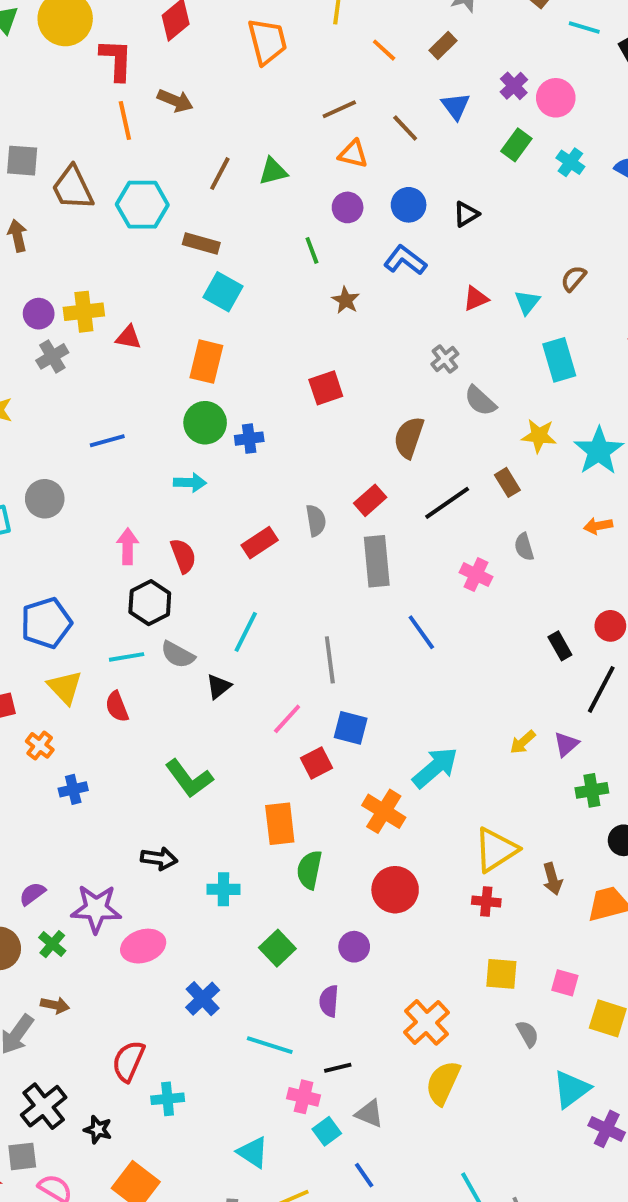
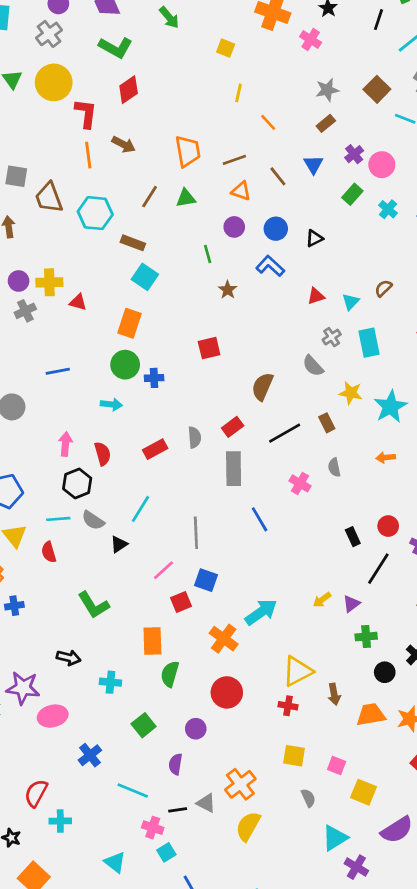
orange trapezoid: (267, 41) -> (188, 151), moved
brown rectangle: (443, 46) -> (326, 123), moved
gray cross: (445, 359) -> (332, 337), moved
gray triangle: (369, 1114) -> (206, 803), moved

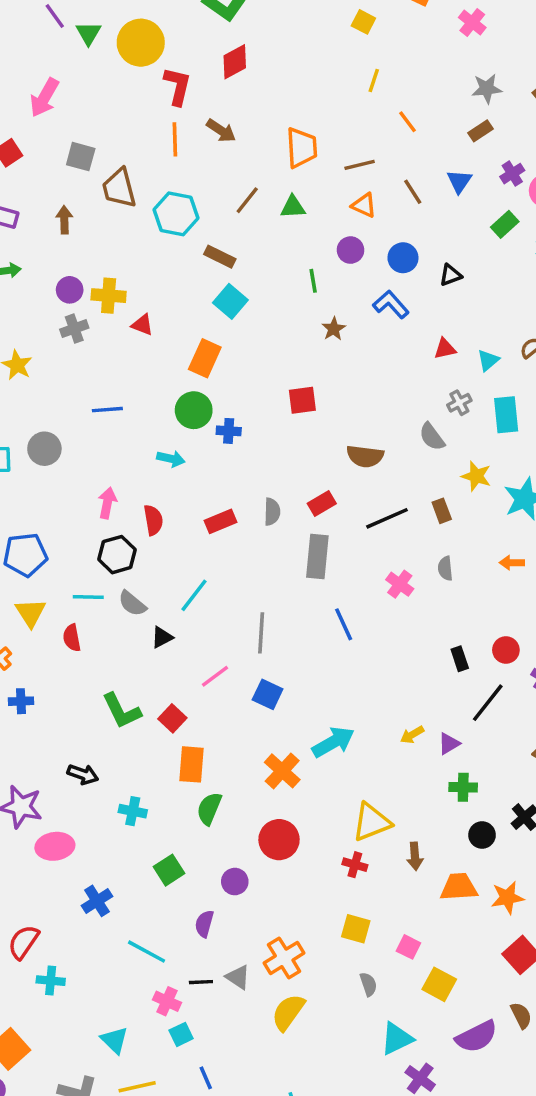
brown semicircle: (262, 387) -> (365, 456), turned -112
red square: (181, 602) -> (172, 718), moved, turned -30

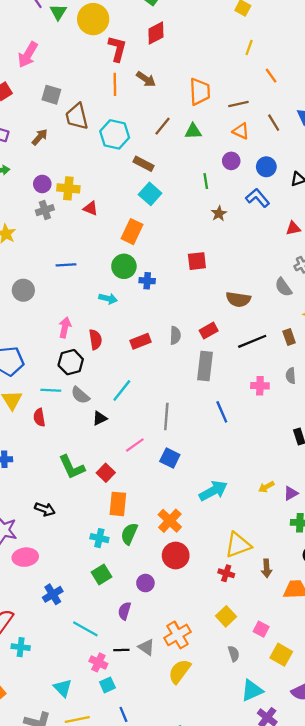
brown arrow: (64, 220) -> (40, 137), turned 42
pink cross: (400, 584) -> (260, 386), turned -36
orange cross: (282, 771) -> (170, 521), moved
cyan cross: (133, 811) -> (99, 538), moved
yellow square: (356, 929) -> (226, 616), turned 30

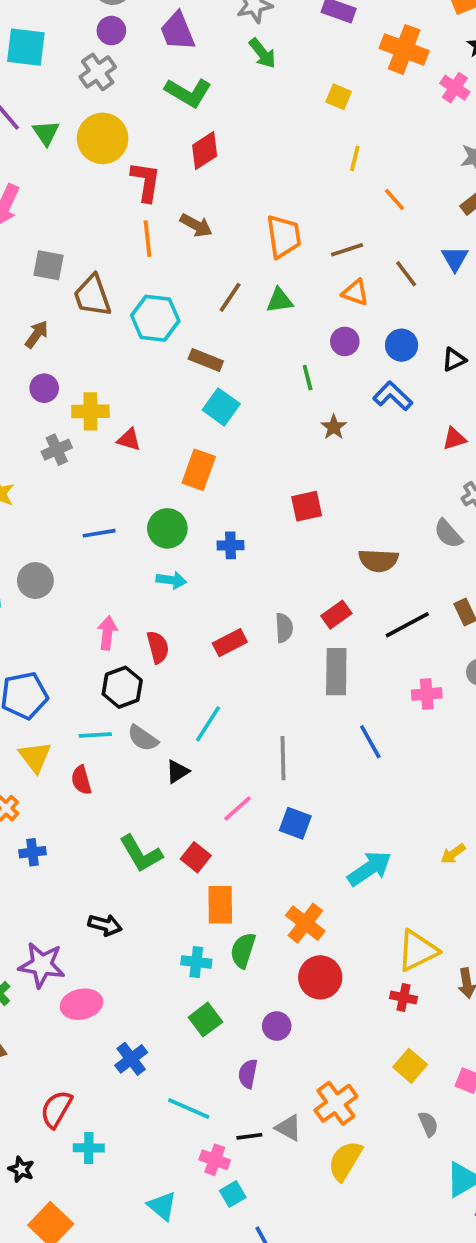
purple circle: (42, 184) -> (44, 388), moved
green circle: (124, 266) -> (167, 528), moved

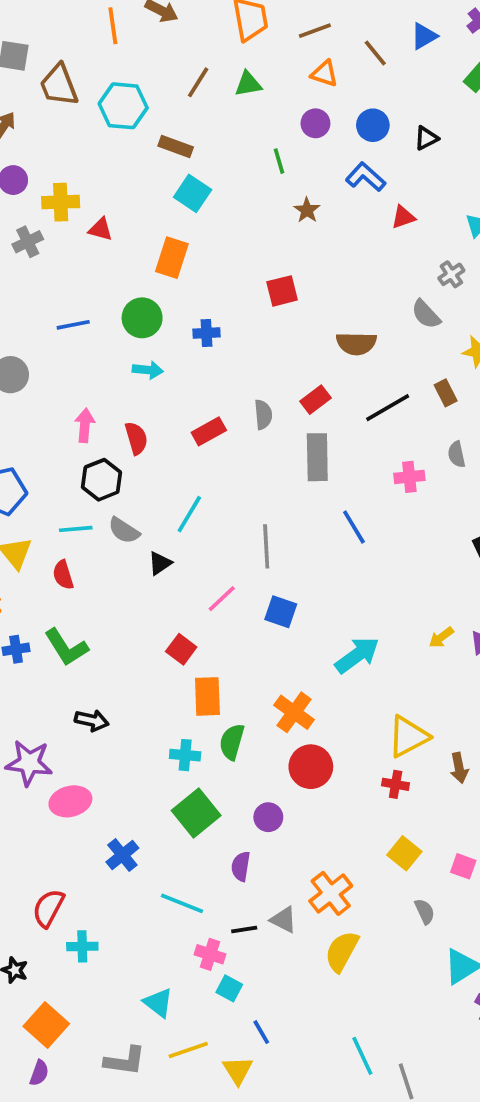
blue triangle: (455, 259) -> (424, 36), turned 32
red triangle: (454, 439) -> (403, 217), moved
green L-shape: (141, 854) -> (66, 647), moved
green square: (205, 1020) -> (196, 813), size x1.4
cyan square: (233, 1194) -> (229, 988), turned -30

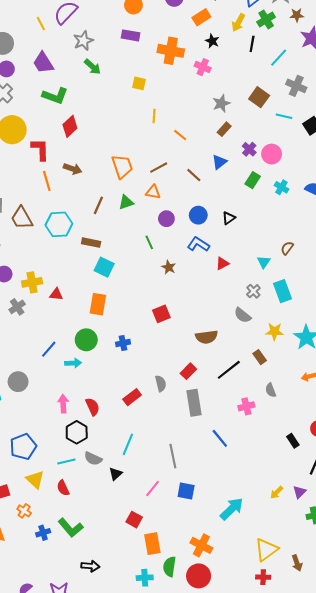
orange triangle: (325, 74) -> (153, 192), moved
blue line: (73, 325) -> (49, 349), turned -30
cyan arrow: (148, 370) -> (73, 363), moved
red circle: (311, 767) -> (199, 576), moved

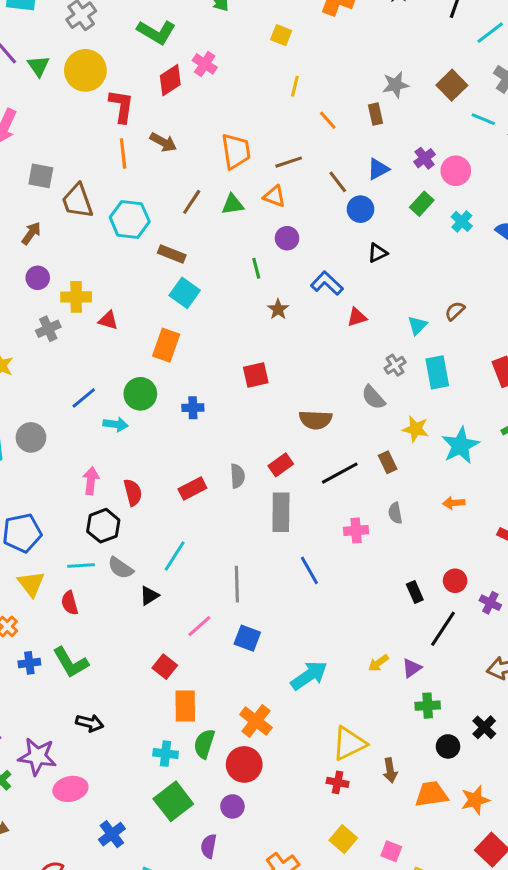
pink cross: (203, 67) -> (205, 64), moved
brown rectangle: (224, 129) -> (375, 114), moved, turned -64
blue circle: (198, 215) -> (360, 209), moved

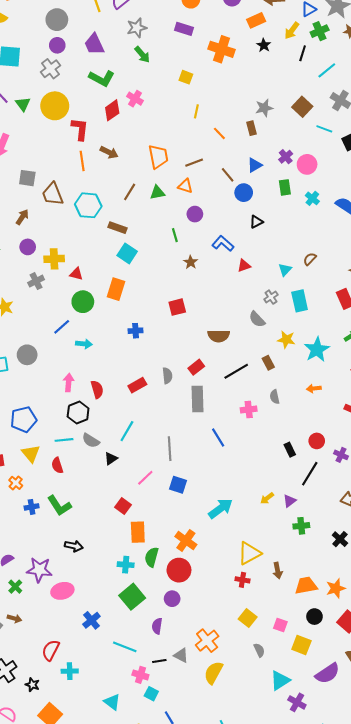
green rectangle: (422, 204) -> (285, 187), turned -49
green circle: (140, 394) -> (83, 302), moved
black circle: (448, 746) -> (314, 617), moved

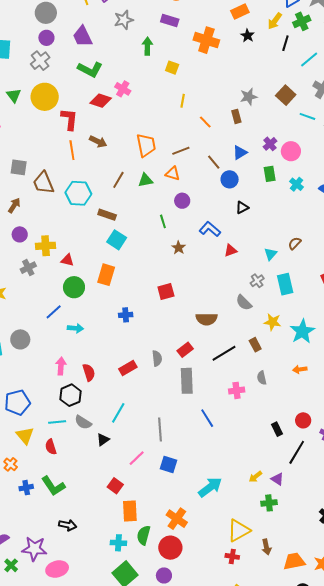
green arrow: (142, 55) -> (147, 46), moved, turned -138
red diamond: (112, 110) -> (101, 101), turned 55
purple triangle: (290, 501) -> (277, 479), turned -48
green cross: (301, 526) -> (269, 503), moved

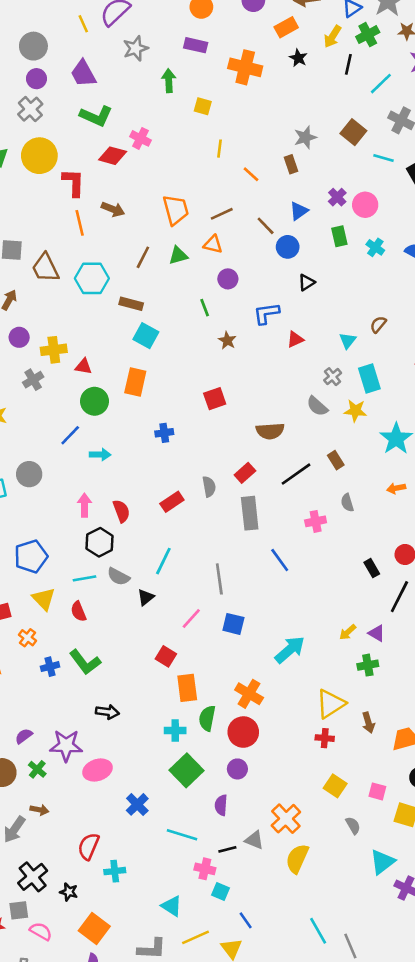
blue L-shape: (210, 229) -> (266, 313), turned -45
yellow star: (273, 322) -> (355, 411), moved

